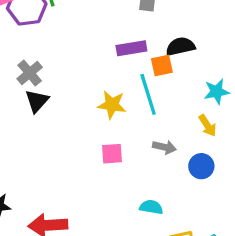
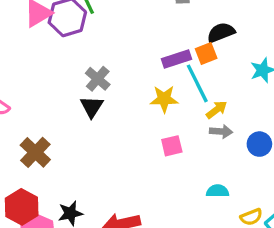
purple rectangle: (131, 48) -> (177, 59), moved
gray cross: (30, 73) -> (98, 79), moved
yellow arrow: (207, 126) -> (217, 110), moved, turned -85

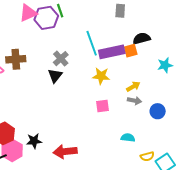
purple rectangle: (177, 59) -> (112, 52), size x1.4
cyan line: (197, 83) -> (92, 43), moved
brown cross: (35, 152) -> (16, 59), moved, turned 36

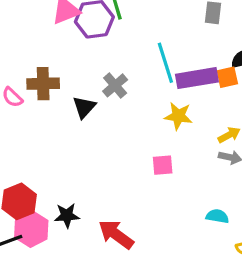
black triangle: (55, 76) -> (84, 107), moved
pink square: (102, 106) -> (163, 165), moved
red arrow: (65, 152) -> (116, 234), turned 40

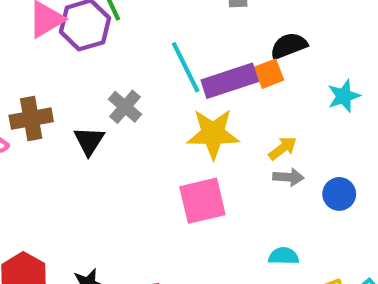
yellow star: (178, 116) -> (213, 134), size x1.4
pink square: (163, 165) -> (202, 201), size x1.6

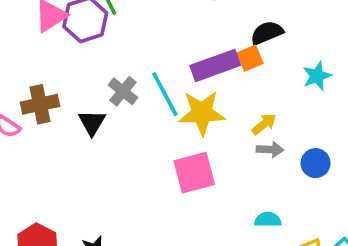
cyan line: (186, 67) -> (165, 94), moved

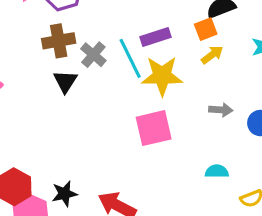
purple rectangle: (215, 65) -> (156, 37), moved, size x0.7
brown cross: (40, 104) -> (59, 41), moved
yellow arrow: (264, 124) -> (212, 55), moved

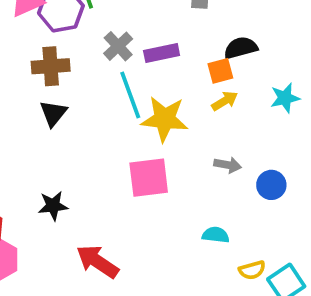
purple rectangle: (156, 37) -> (162, 53), moved
gray cross: (93, 55) -> (118, 46), moved
black star: (64, 194) -> (53, 206), moved

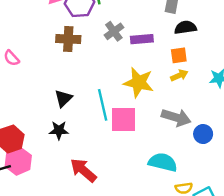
black semicircle: (241, 48) -> (185, 27), moved
cyan line: (130, 95) -> (103, 105), moved
black triangle: (53, 113) -> (63, 98), moved
gray arrow: (228, 165) -> (176, 117), size x1.6
cyan semicircle: (216, 235) -> (163, 162), size x1.6

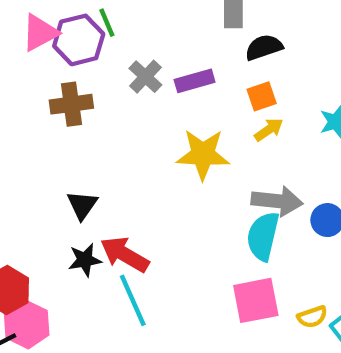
cyan line: (103, 105) -> (133, 300), moved
pink square: (124, 120) -> (256, 300), moved
cyan semicircle: (163, 162) -> (263, 236), moved, turned -80
red arrow: (83, 170) -> (125, 254), moved

